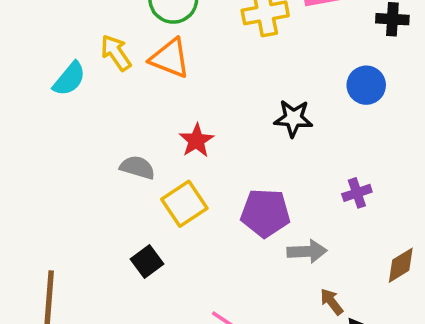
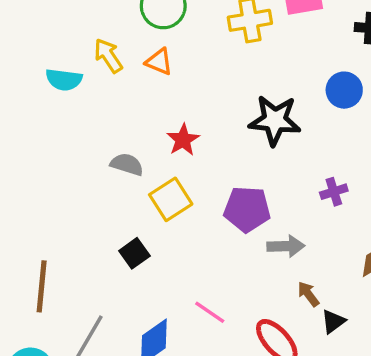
orange triangle: (170, 58) -> (159, 62), size x0.7
cyan semicircle: (69, 79) -> (64, 80), turned 57
black star: (293, 118) -> (275, 120), size x1.4

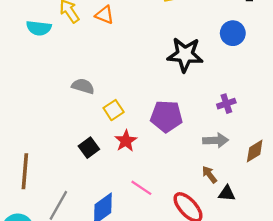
red star: (183, 140) -> (126, 141), moved
yellow square: (171, 199) -> (114, 110), size x0.7
gray arrow: (286, 246) -> (216, 140), moved
black triangle: (333, 322) -> (227, 193), turned 42

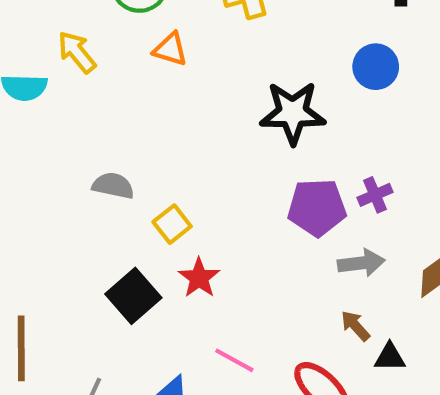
orange triangle: (105, 15) -> (170, 49), moved
purple pentagon: (166, 116) -> (317, 208), moved
black square: (89, 148) -> (133, 296), size x1.4

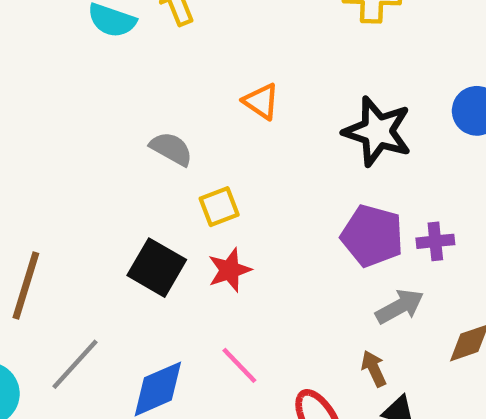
orange triangle: (170, 49) -> (261, 101), moved
gray arrow: (361, 263) -> (400, 307), turned -39
black square: (133, 296) -> (157, 268), turned -36

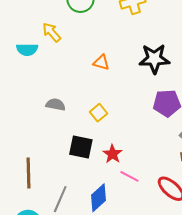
gray semicircle: (171, 149) -> (56, 105), moved
red star: (230, 270) -> (112, 154), moved

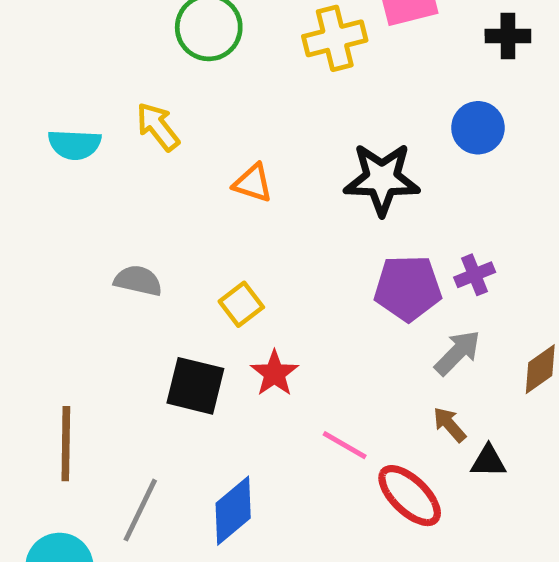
yellow arrow: (52, 32) -> (158, 127), moved
red star: (112, 154) -> (274, 373), moved
pink line: (129, 176) -> (345, 445), moved

